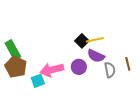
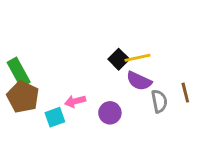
purple circle: (79, 67) -> (110, 113), moved
pink arrow: (52, 70) -> (75, 101), size x0.6

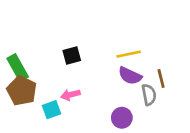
black square: (119, 59) -> (72, 55), moved, turned 30
brown line: (185, 93) -> (161, 78), moved
purple circle: (110, 113) -> (122, 118), moved

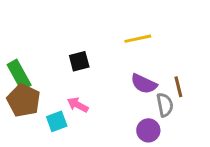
yellow line: (129, 54) -> (138, 39), moved
pink arrow: (70, 95) -> (78, 105), turned 42
purple circle: (122, 118) -> (148, 130), moved

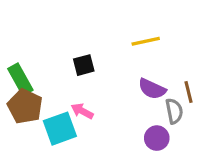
cyan square: (57, 121) -> (60, 129), size x1.5

